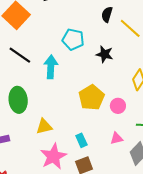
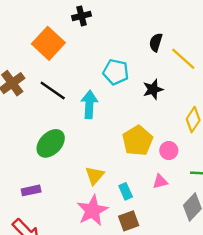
black star: (105, 54) -> (153, 89), turned -30
green ellipse: (18, 100) -> (51, 143), turned 50
yellow triangle: (44, 126) -> (95, 175), moved, turned -36
pink triangle: (117, 138) -> (160, 182), moved

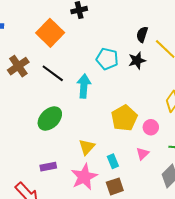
black star: (153, 89) -> (137, 61), moved
pink triangle: (160, 182) -> (143, 154), turned -32
purple rectangle: (31, 190) -> (48, 167), moved

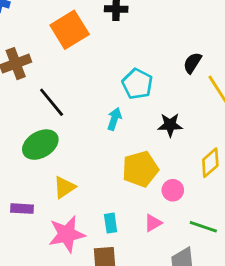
black star: (137, 61) -> (170, 125), moved
black line: (53, 73) -> (52, 102), moved
cyan arrow: (84, 86) -> (114, 119), moved, size x0.7
yellow triangle: (87, 147) -> (64, 187), moved

